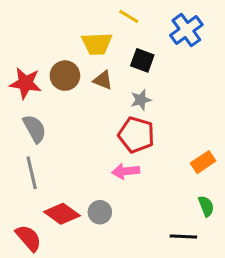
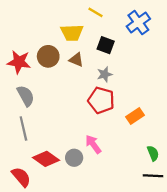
orange rectangle: (203, 162) -> (135, 116), moved
pink arrow: (126, 171) -> (93, 144), moved, turned 60
black line: (183, 236) -> (153, 176), moved

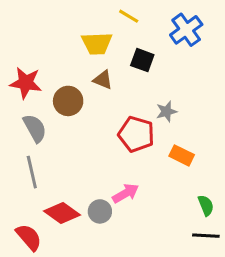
brown circle: (48, 56) -> (68, 101), moved
gray star: (105, 74) -> (166, 112), moved
orange rectangle: (135, 116) -> (182, 155), turned 60
pink arrow: (93, 144) -> (126, 193), turned 96

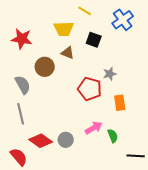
red star: (26, 83) -> (22, 39), moved
orange rectangle: (182, 155) -> (120, 103), turned 56
pink arrow: (126, 193) -> (94, 128), moved
green semicircle: (206, 205) -> (113, 136), moved

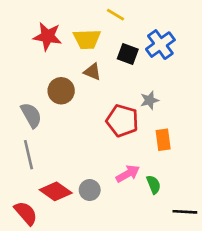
blue cross: (123, 20) -> (160, 45), moved
red star: (22, 39) -> (48, 36), moved

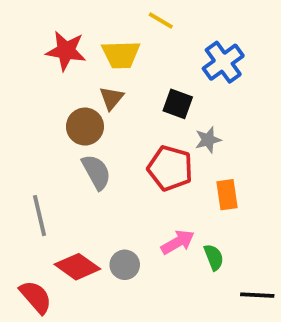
black square: (128, 54) -> (178, 104), moved
brown triangle: (92, 72) -> (111, 98), moved, turned 48
gray semicircle: (31, 115) -> (96, 172), moved

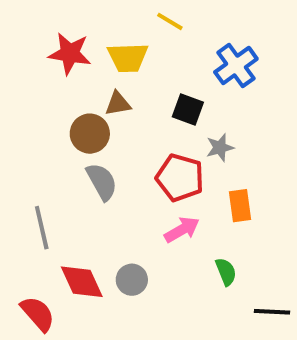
brown triangle: (111, 98) -> (118, 104), turned 40
pink arrow: (178, 242) -> (182, 230), moved
red diamond: (77, 267) -> (82, 282), turned 30

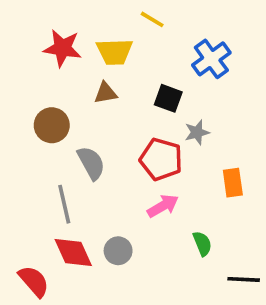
brown circle: (90, 134) -> (52, 125), moved
orange rectangle: (240, 206) -> (233, 183), moved
gray line: (42, 228) -> (64, 204), moved

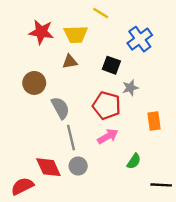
gray line: (64, 204) -> (71, 138), moved
green semicircle: (202, 244) -> (134, 161), turned 56
red semicircle: (34, 281) -> (22, 186), turned -75

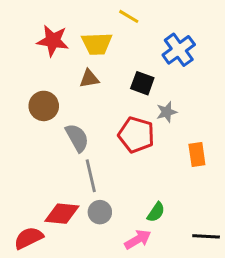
pink arrow: (108, 136) -> (138, 239), moved
green semicircle: (134, 161) -> (156, 212), moved
red diamond: (48, 167) -> (62, 214), turned -60

